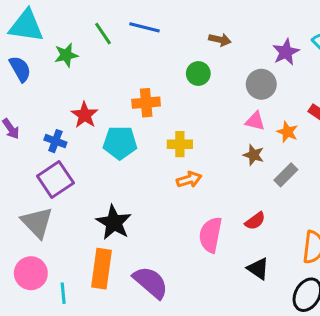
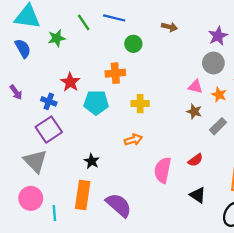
green circle: (198, 73) -> (133, 44), moved
gray circle: (261, 84) -> (213, 63), moved
orange arrow: (189, 179) -> (133, 140), moved
black star: (114, 223) -> (92, 161), size x0.6

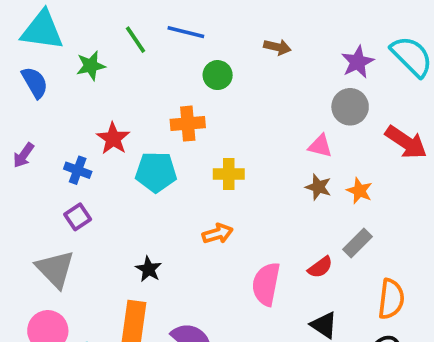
purple arrow: (16, 92) -> (24, 155), turned 70
orange star: (219, 95) -> (359, 191), moved
gray rectangle: (218, 126) -> (358, 243), moved
purple square: (49, 130) -> (78, 217), size x0.6

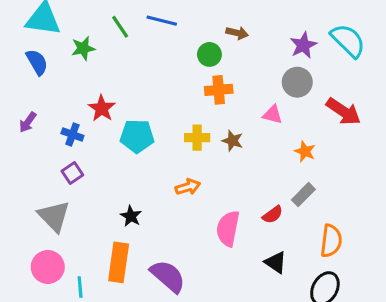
green circle: (218, 75) -> (209, 54), moved
orange cross: (188, 124) -> (219, 90), moved
brown star: (318, 187) -> (233, 141), moved

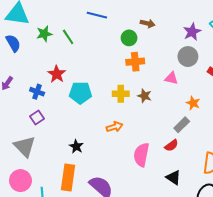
green line: (120, 27) -> (68, 37), moved
gray rectangle: (303, 195) -> (182, 125), moved

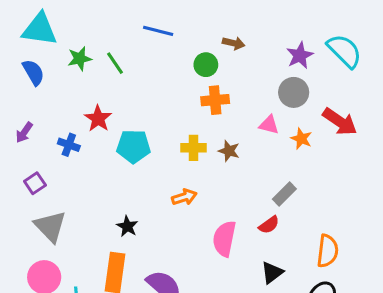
orange star: (193, 103) -> (301, 139), moved
purple square: (37, 118) -> (35, 183), moved
black triangle: (173, 177) -> (272, 273), turned 49

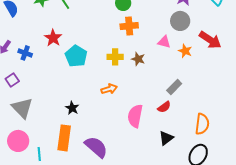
blue cross: (69, 145) -> (25, 53), moved
cyan pentagon: (133, 146) -> (76, 56), turned 30

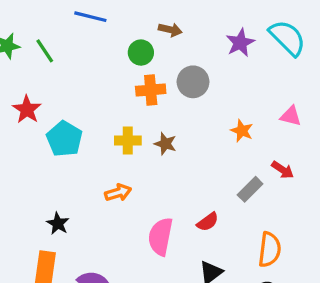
gray circle: (180, 21) -> (193, 82), moved
red arrow: (210, 40) -> (283, 170), moved, size x0.6
pink triangle: (164, 42) -> (291, 116), moved
gray rectangle: (174, 87) -> (250, 189), moved

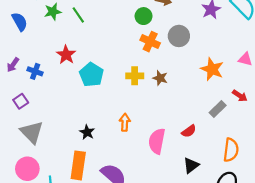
orange cross: (151, 90) -> (150, 42), turned 30
orange star: (242, 131) -> (212, 69), size x1.5
orange arrow: (118, 193) -> (125, 122), moved, turned -70

